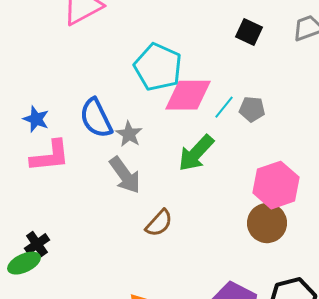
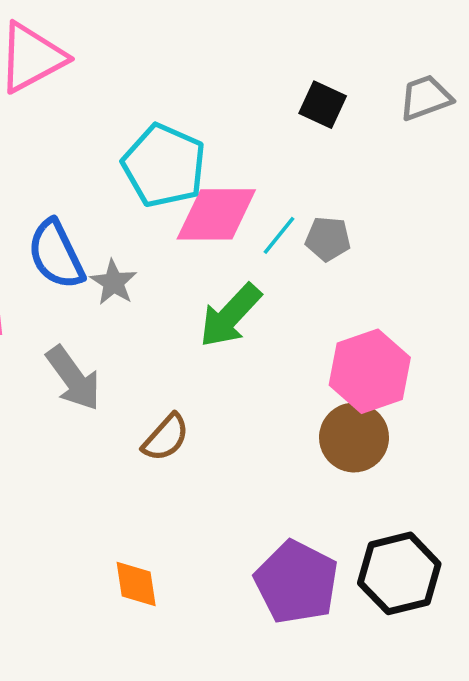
gray arrow: (125, 175) -> (73, 378), moved

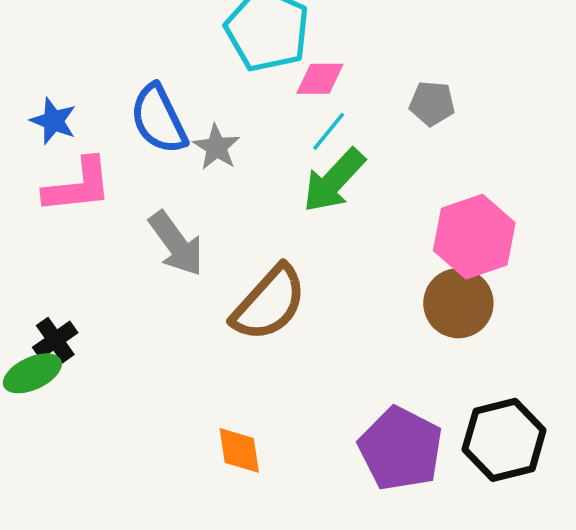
pink diamond: (216, 214) -> (320, 79), size x0.6
cyan line: (279, 235) -> (329, 131), moved
brown semicircle: (166, 437) -> (269, 303), size x1.6

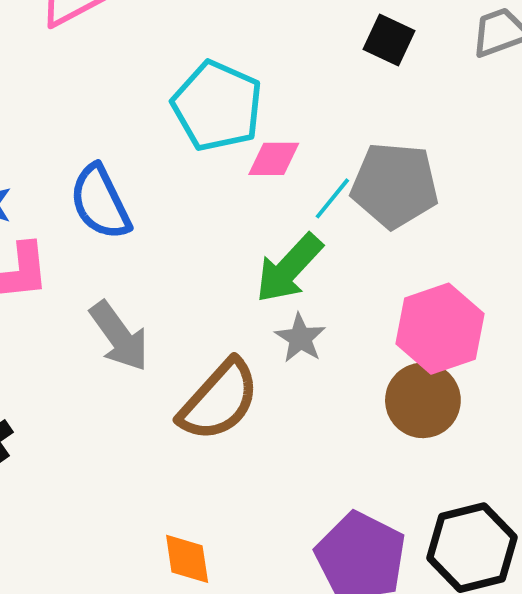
gray pentagon: (432, 103) -> (395, 185), size x1.8
cyan line: (329, 131) -> (332, 198), moved
gray star: (216, 147) -> (300, 338), moved

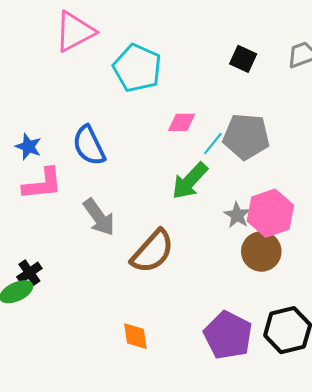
cyan pentagon: (217, 106) -> (137, 68), moved
gray star: (300, 338) -> (237, 215), moved

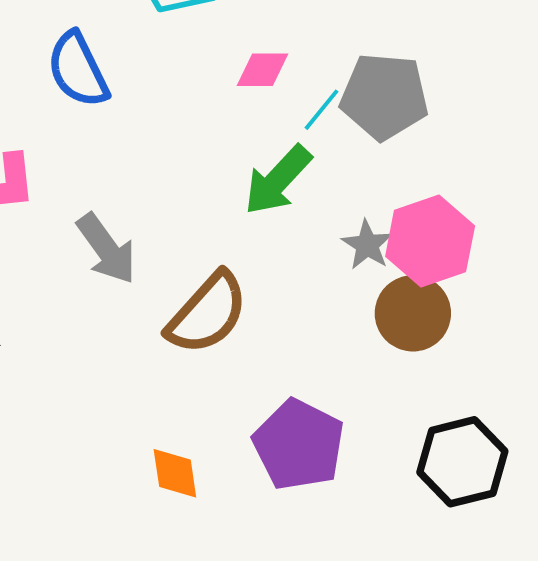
blue semicircle: (89, 146) -> (78, 70), moved
purple pentagon: (228, 335) -> (299, 445), moved

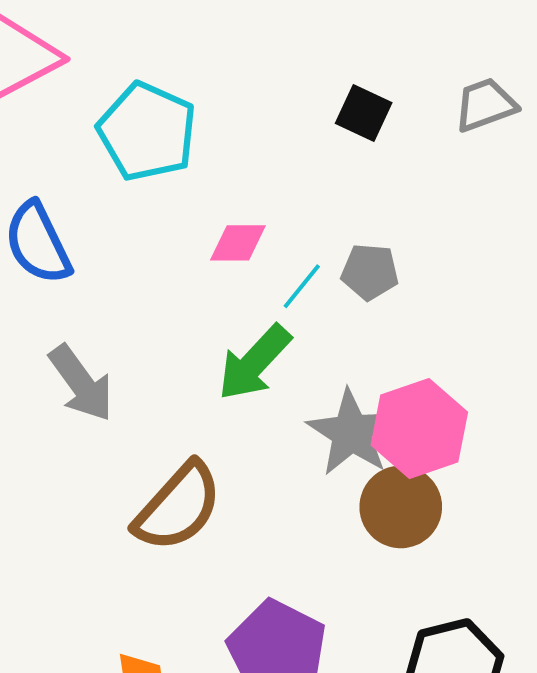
gray pentagon: (384, 96) -> (370, 272), size x0.6
gray star: (367, 245) -> (351, 433), size x1.6
gray arrow: (106, 249) -> (81, 383), moved

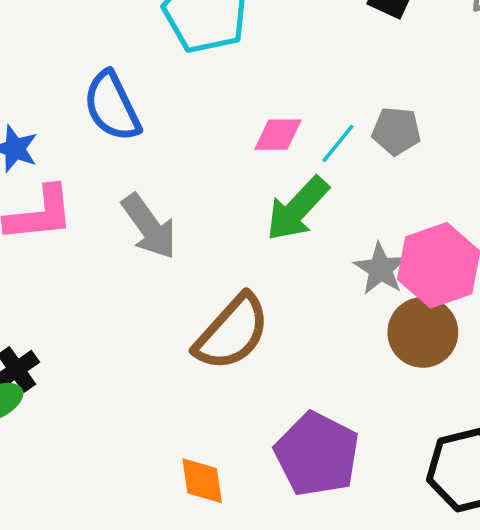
pink diamond: (238, 243) -> (278, 135), moved
gray star: (351, 433) -> (380, 269), size x0.7

